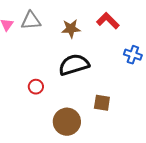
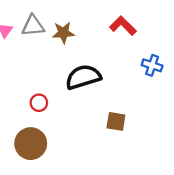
brown star: (71, 29) -> (63, 33), moved
brown circle: (67, 122) -> (31, 144), moved

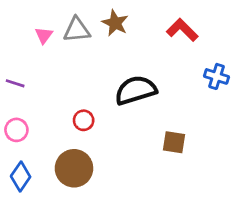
brown star: (63, 33) -> (115, 23), moved, turned 30

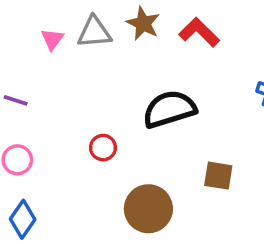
red L-shape: (182, 30) -> (199, 32), moved
brown circle: (74, 168) -> (148, 209), moved

